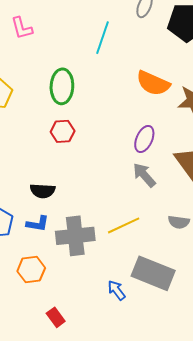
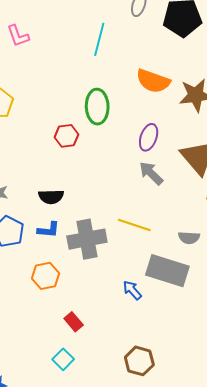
green ellipse: (62, 86) -> (97, 107), moved
gray semicircle: (179, 222) -> (189, 238), moved
yellow line: (124, 225) -> (134, 225), turned 48

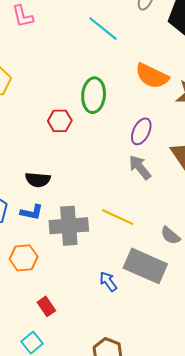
cyan line: (99, 39) -> (103, 29), turned -72
gray semicircle: (189, 238) -> (170, 236), turned 30

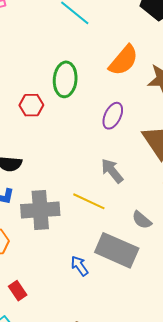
orange semicircle: (152, 76) -> (124, 60), turned -76
gray arrow: (140, 167) -> (112, 171), moved

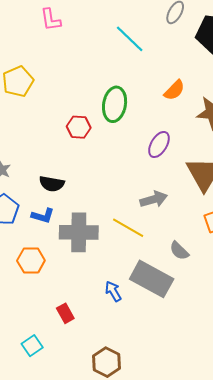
orange semicircle: (124, 60) -> (174, 90), size x0.7
gray arrow: (112, 171) -> (154, 199), turned 108
red rectangle: (18, 291) -> (65, 313), moved

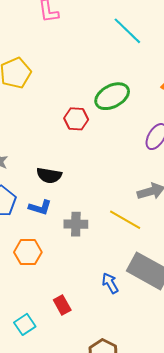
green ellipse: (115, 104) -> (112, 96), turned 52
gray cross: (79, 232) -> (76, 224), size x0.6
cyan square: (32, 346) -> (25, 324), moved

